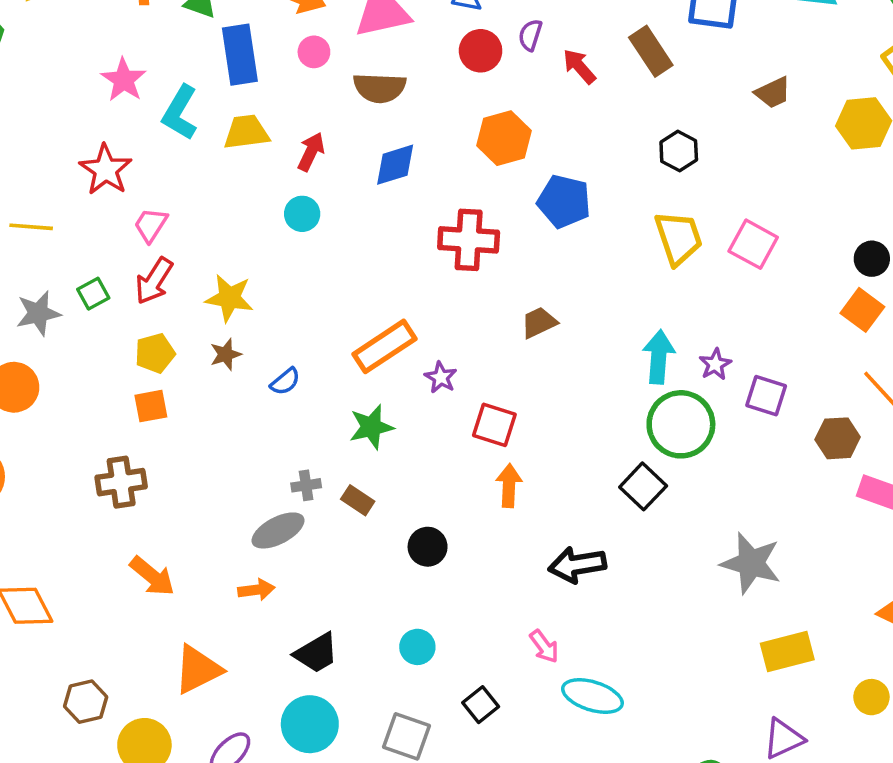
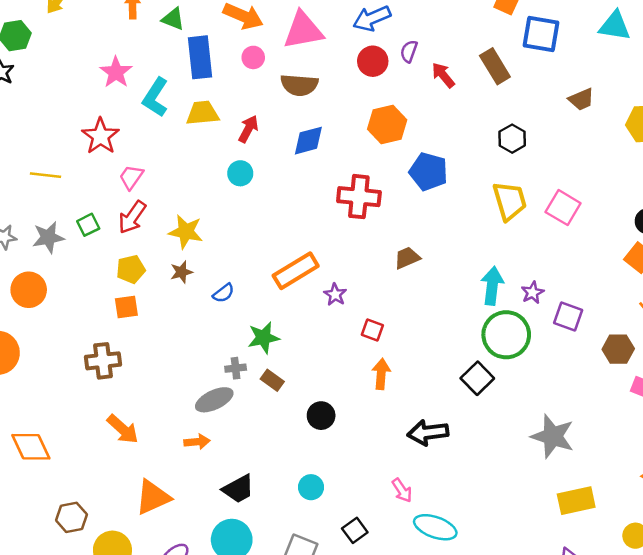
red square: (494, 425) -> (372, 330), size x0.7
green star: (371, 427) -> (263, 338), moved

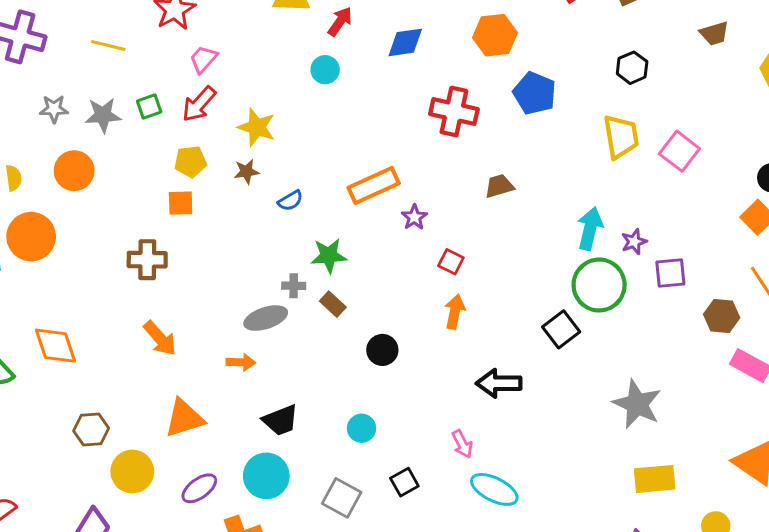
purple square: (568, 316) -> (670, 273), turned -32

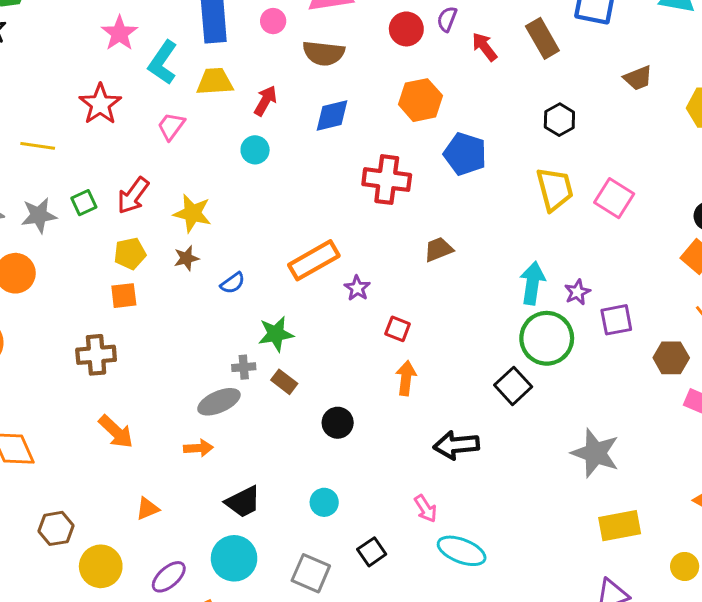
pink trapezoid: (203, 59) -> (171, 126), moved
orange triangle: (184, 418) -> (147, 509), size x0.6

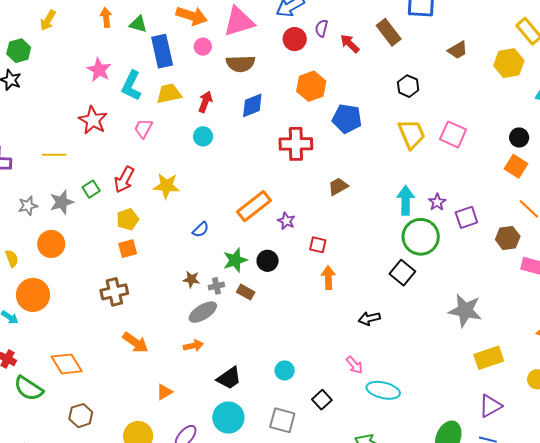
brown star: (186, 258) -> (191, 279), moved, turned 30
black circle: (338, 423) -> (268, 261), moved
black arrow: (456, 445) -> (369, 319), size x0.7
brown hexagon: (56, 528) -> (81, 416), moved

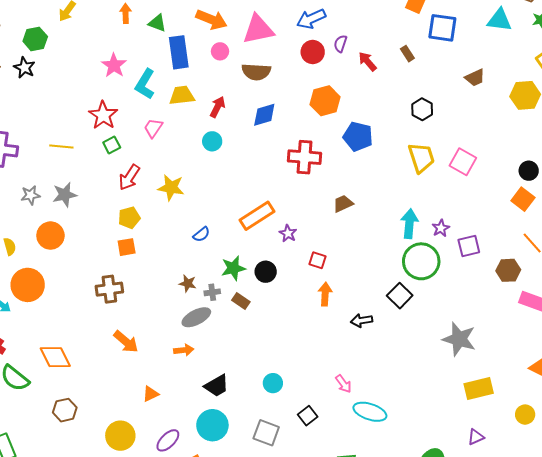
brown rectangle: (389, 32) -> (407, 54), size x0.6
green square: (91, 189) -> (112, 145), moved
black arrow: (369, 319) -> (362, 321), moved
purple triangle: (490, 406) -> (476, 437), size x0.7

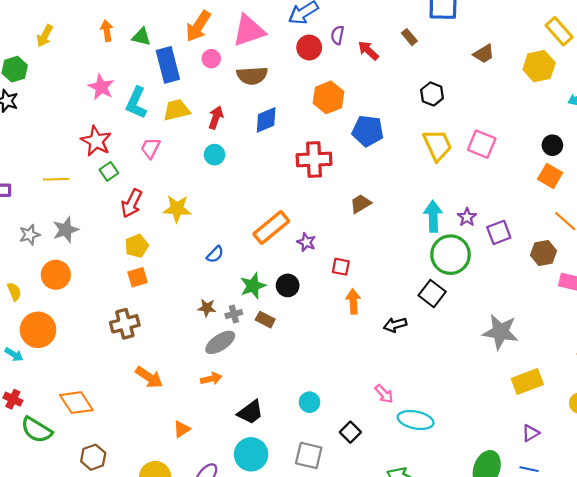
orange arrow: (211, 20) -> (198, 26), turned 108

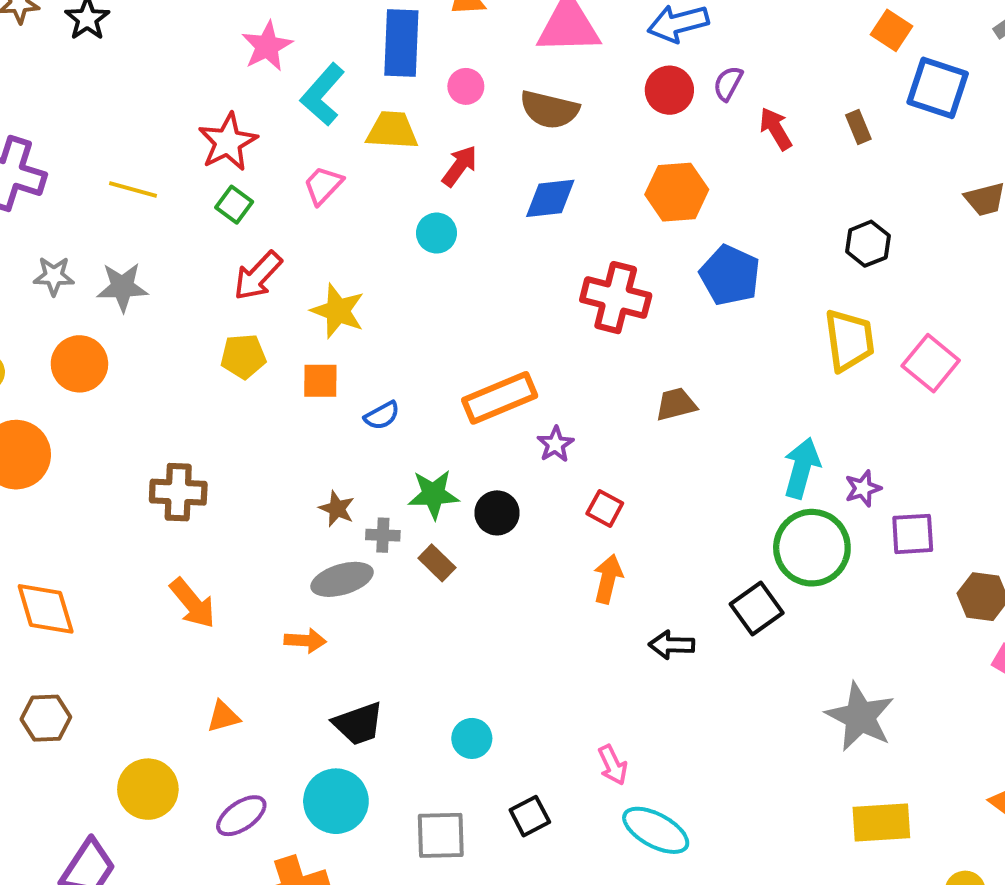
pink circle: (211, 59) -> (466, 86), moved
green square: (109, 171) -> (234, 205), turned -36
orange square: (138, 277) -> (320, 381), moved
gray square: (309, 455) -> (441, 835), turned -32

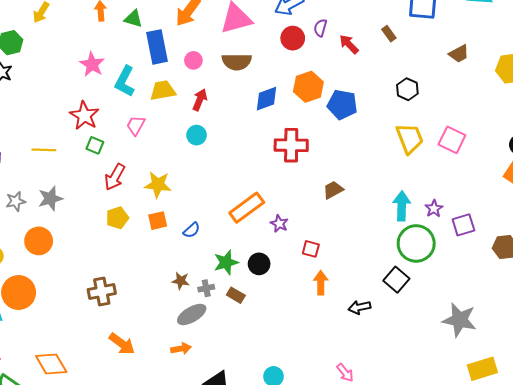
blue diamond: (550, 198) -> (267, 99), moved
blue pentagon: (730, 275) -> (342, 105), moved

